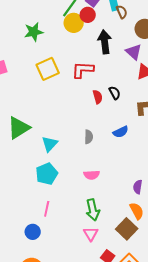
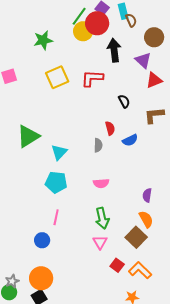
red circle: (88, 15) -> (97, 23), size x1.5
red semicircle: (98, 97) -> (110, 128), moved
cyan pentagon: (47, 174) -> (56, 182), turned 30

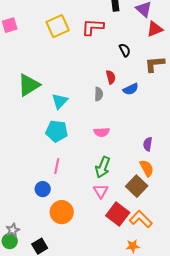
green arrow: (102, 218) -> (103, 167), turned 35
red square: (117, 265) -> (118, 214), size x1.6
orange circle: (41, 278) -> (62, 212), moved

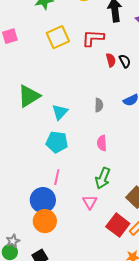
red semicircle: (111, 77) -> (111, 60), moved
pink semicircle: (102, 132) -> (102, 143), turned 91
blue circle: (43, 189) -> (43, 200), size x1.6
pink triangle: (101, 191) -> (90, 202), moved
orange circle: (62, 212) -> (45, 221), moved

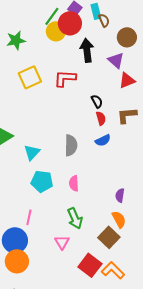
red semicircle: (111, 60) -> (101, 118), moved
gray semicircle: (99, 105) -> (71, 145), size x1.5
cyan pentagon: (57, 142) -> (42, 181), moved
green arrow: (103, 178) -> (75, 218), turned -45

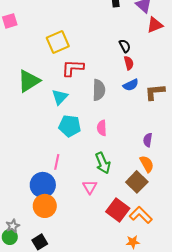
yellow square: (30, 77) -> (58, 42), moved
red L-shape: (65, 78) -> (73, 68), moved
brown L-shape: (127, 115) -> (155, 92), moved

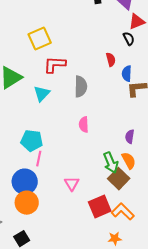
black semicircle: (125, 46) -> (129, 39), moved
blue semicircle: (131, 85) -> (127, 74), moved, turned 119
cyan pentagon: (70, 126) -> (32, 141), moved
green arrow: (103, 163) -> (111, 163), moved
red square: (118, 210) -> (100, 207), turned 30

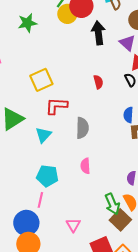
red semicircle: (111, 60) -> (98, 82), moved
cyan pentagon: (32, 141) -> (47, 176), moved

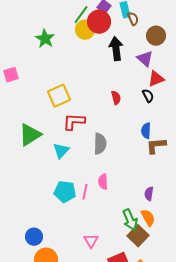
green star: (27, 23) -> (45, 39), turned -30
pink line: (40, 200) -> (85, 192), moved
blue circle: (26, 223) -> (34, 237), moved, size x0.7

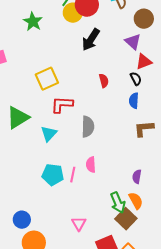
black arrow: (116, 49) -> (91, 40), moved, turned -140
blue semicircle: (146, 131) -> (134, 101), moved

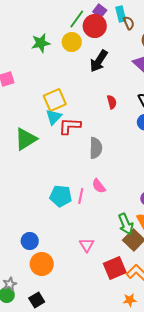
yellow circle: (73, 13) -> (72, 42), moved
green star: (33, 22) -> (41, 43), turned 30
cyan triangle: (49, 134) -> (54, 117), moved
pink semicircle: (91, 165) -> (99, 186), turned -35

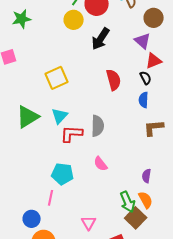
green star: (41, 43) -> (22, 19), moved
red semicircle: (112, 102) -> (114, 80), size x1.5
cyan triangle: (54, 117) -> (60, 116), moved
red L-shape: (70, 126) -> (72, 134), moved
pink line: (81, 196) -> (51, 198), moved

